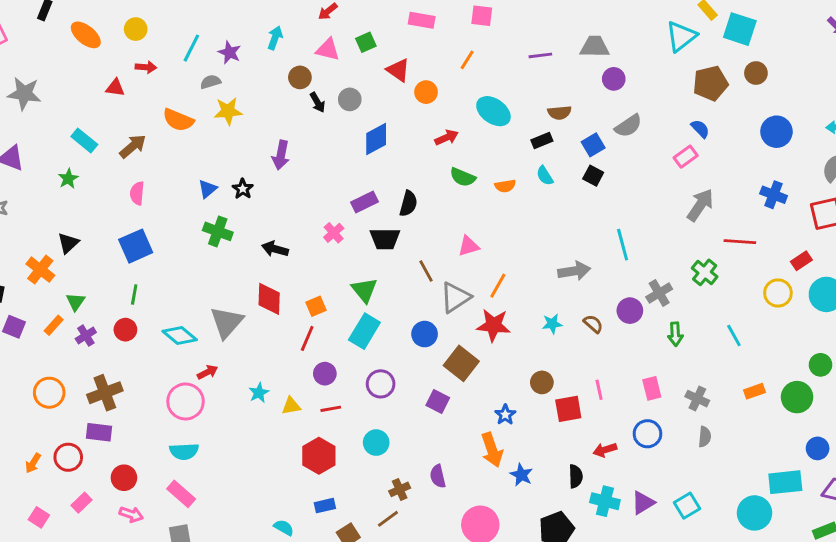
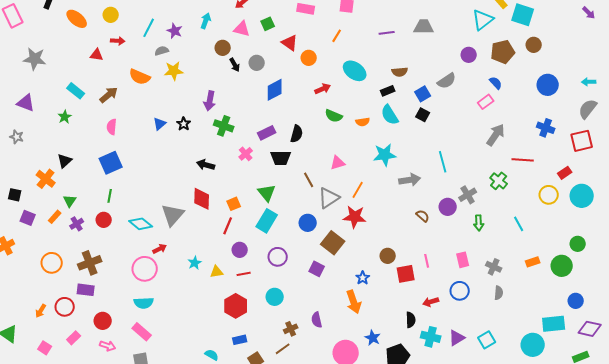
purple circle: (614, 79) -> (469, 55), moved
cyan semicircle: (545, 176) -> (390, 115), size x1.5
green cross: (218, 231) -> (224, 126), moved
cyan star: (552, 324) -> (385, 155), moved, size x1.6
blue star: (521, 475) -> (373, 338), moved

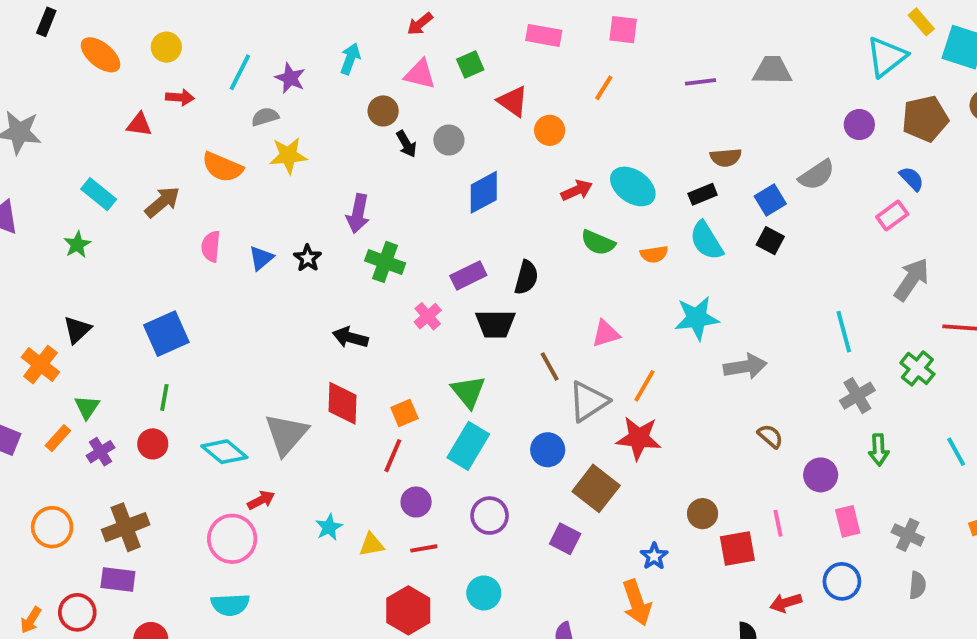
cyan ellipse: (355, 71) -> (633, 186), moved
pink semicircle: (112, 127) -> (211, 246), moved
cyan line: (443, 162) -> (844, 332), moved
purple circle: (448, 207) -> (821, 475), moved

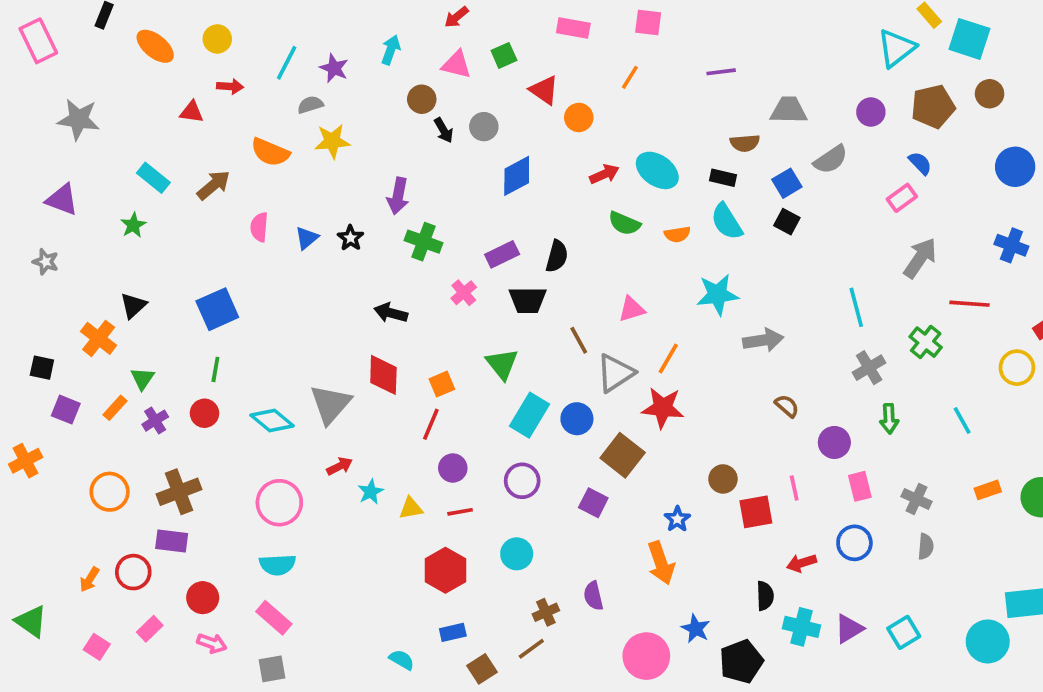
gray trapezoid: (772, 70) -> (789, 110), moved
black rectangle: (703, 194) -> (723, 178), turned 35
cyan rectangle: (468, 446) -> (529, 415), moved
red arrow: (261, 500) -> (340, 466), moved

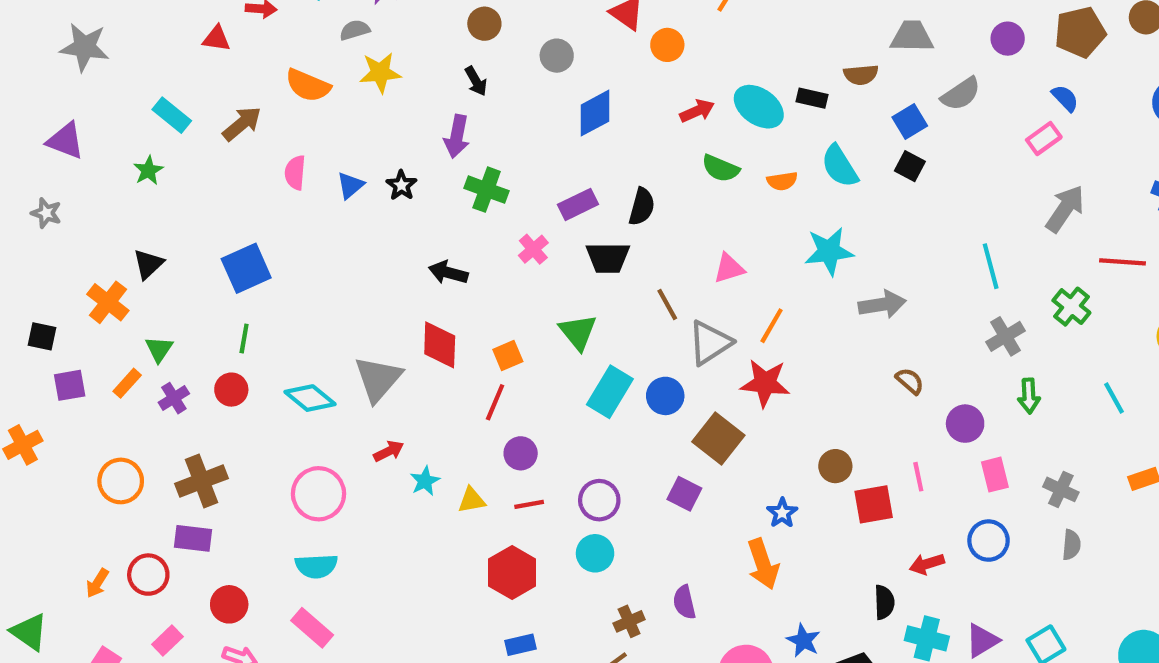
black arrow: (444, 130) -> (476, 81), moved
black rectangle: (723, 178) -> (812, 98), moved
purple square: (66, 410) -> (70, 385), turned -32
purple circle: (522, 481) -> (599, 500), moved

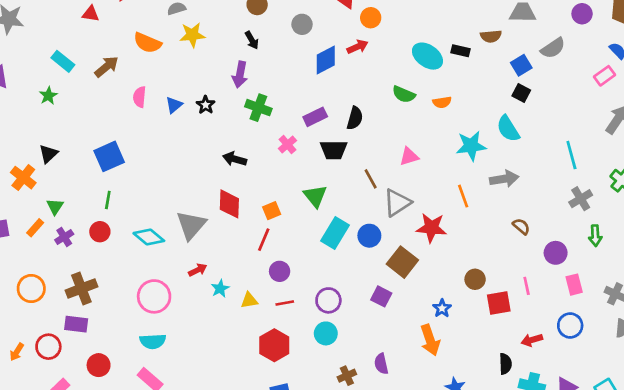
red arrow: (697, 111) -> (357, 47), moved
cyan semicircle: (840, 166) -> (508, 129), moved
orange line: (772, 326) -> (463, 196), moved, turned -50

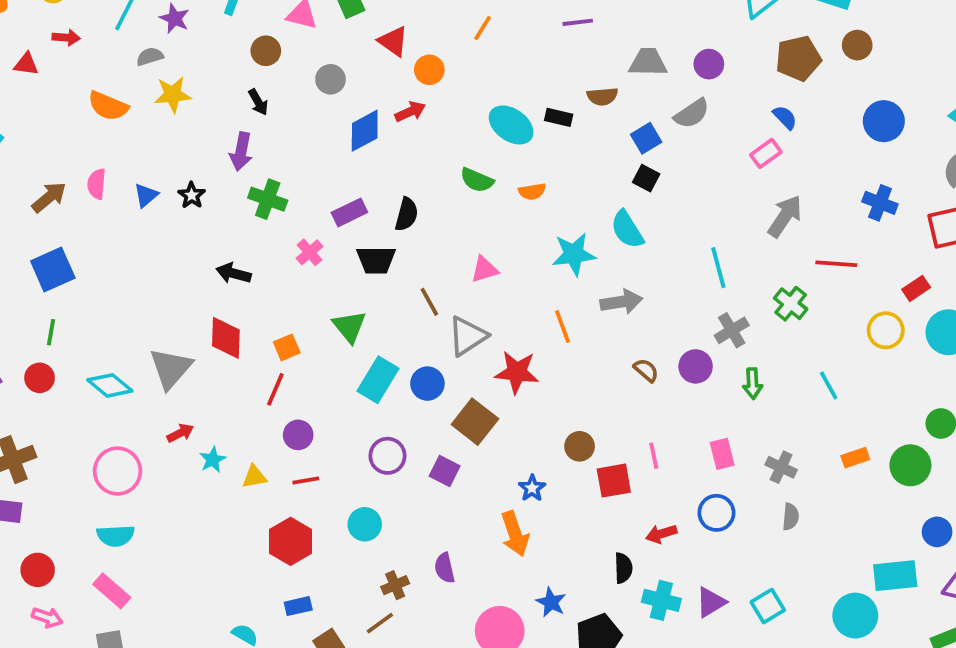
purple circle: (582, 14) -> (709, 64), moved
brown arrow: (107, 67) -> (49, 197), moved
purple circle: (556, 253) -> (696, 366), moved
purple circle: (328, 300) -> (388, 456), moved

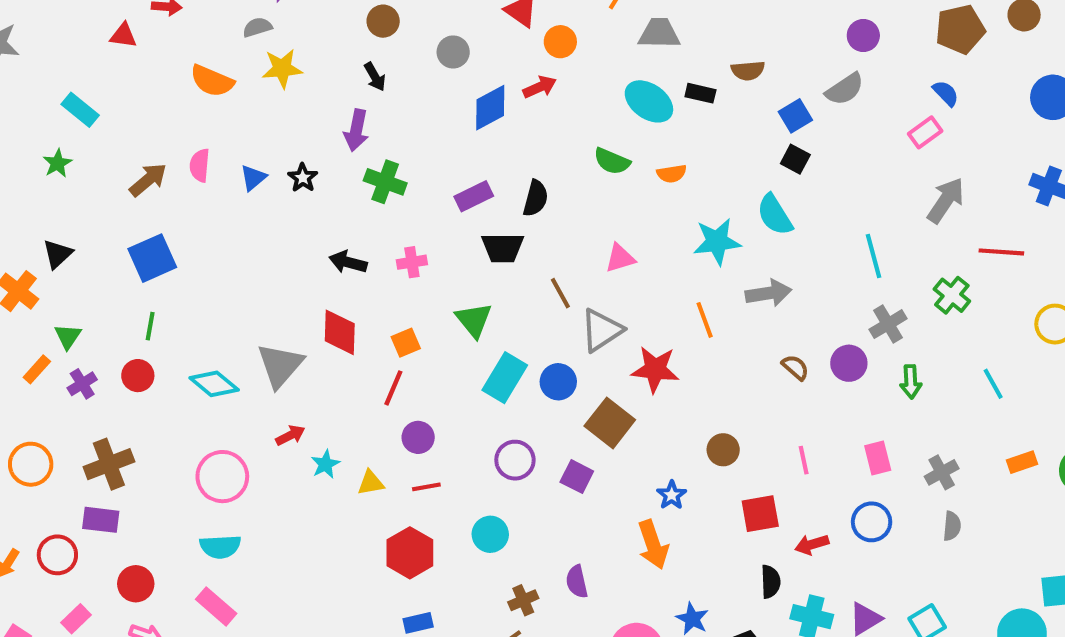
gray trapezoid: (648, 62) -> (659, 33), moved
pink cross: (310, 252) -> (412, 262), moved, turned 32
gray cross: (781, 467) -> (942, 472), turned 36
red square: (614, 481) -> (760, 514), moved

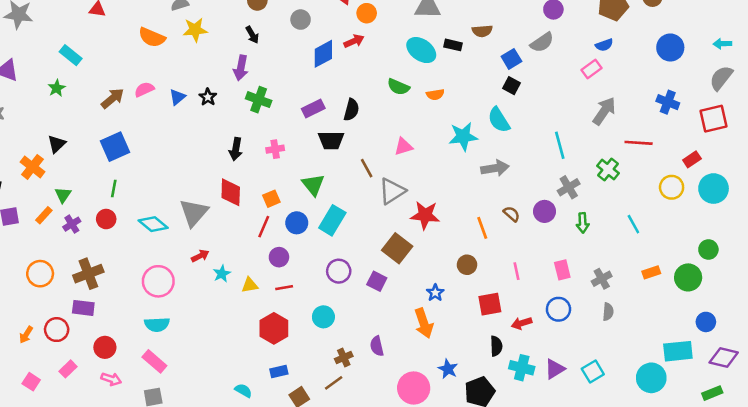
blue semicircle: (946, 93) -> (604, 45), turned 114
pink semicircle: (200, 165) -> (144, 89), turned 60
black arrow: (348, 262) -> (236, 149), turned -95
orange line: (705, 320) -> (482, 228), moved
blue circle: (558, 382) -> (297, 223), moved

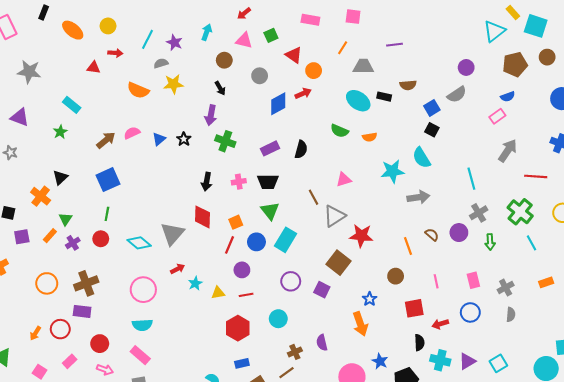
black trapezoid: (331, 140) -> (268, 182), moved
green cross: (608, 169) -> (520, 212), moved, size x1.4

